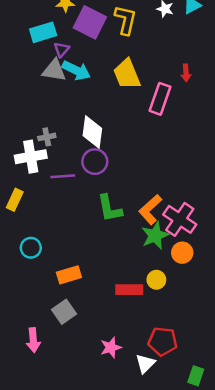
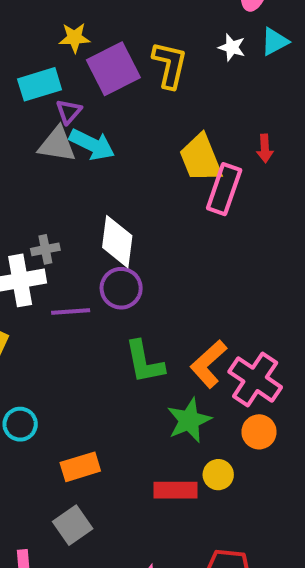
purple square: (90, 22) -> (113, 69), turned 36
yellow trapezoid: (127, 74) -> (201, 158), moved
green star: (155, 235) -> (189, 420), moved

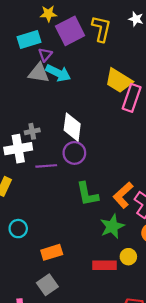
yellow trapezoid: (201, 158) -> (119, 81), turned -36

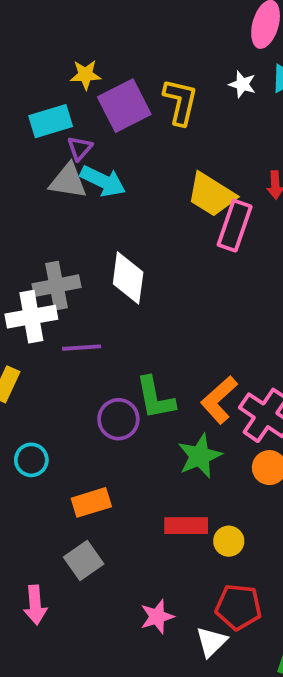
gray cross: (32, 131) -> (56, 286), size x1.6
purple circle: (74, 153) -> (118, 419), moved
yellow circle: (128, 257) -> (229, 541), moved

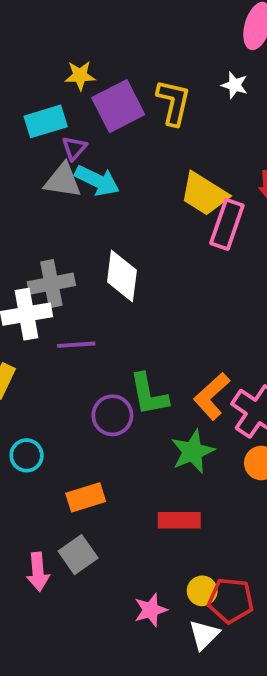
yellow circle: (229, 541) -> (202, 591), moved
pink arrow: (35, 605) -> (38, 572), moved

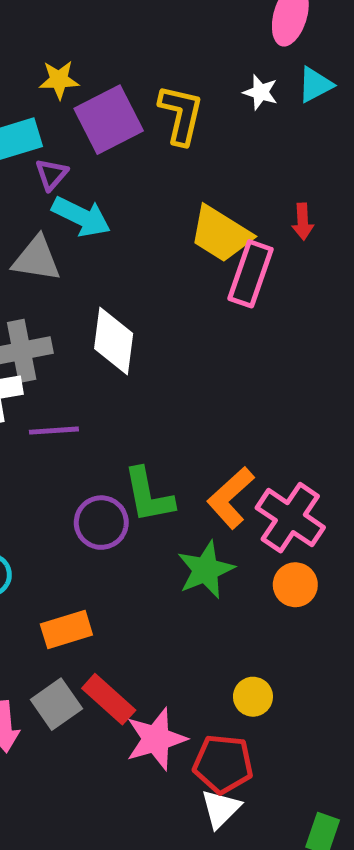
gray triangle: (63, 181) -> (37, 259), moved
red rectangle: (179, 520) -> (109, 699), moved, turned 42
yellow circle: (202, 591) -> (253, 697), moved
red pentagon: (231, 600) -> (223, 764), moved
pink star: (151, 610) -> (156, 739), moved, size x1.4

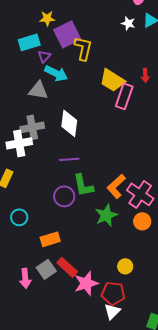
yellow L-shape: (181, 115) -> (83, 48), moved
purple line: (54, 431) -> (69, 159), moved

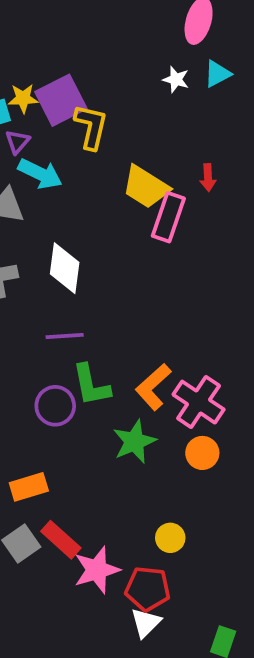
yellow star: (47, 18) -> (23, 98), moved

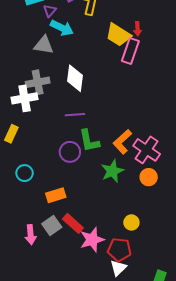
red arrow: (208, 178) -> (137, 29), moved

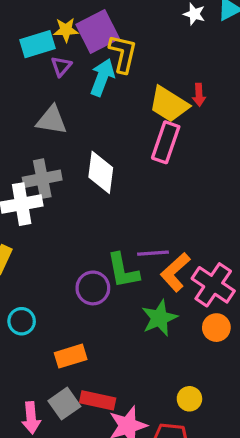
cyan arrow: (62, 28) -> (102, 77), moved, turned -95
pink rectangle: (130, 51) -> (166, 142), moved
purple line: (75, 115) -> (153, 253), moved
red rectangle: (73, 223) -> (98, 400), turned -30

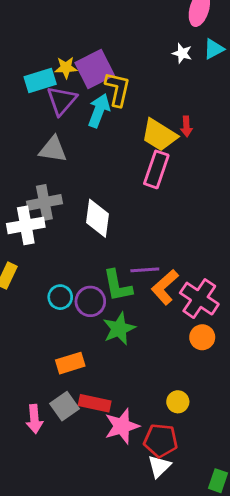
purple triangle: (61, 66) -> (62, 101), size x1.6
white diamond: (101, 172) -> (98, 218), moved
green star: (159, 318) -> (119, 329), moved
cyan circle: (22, 321) -> (60, 297), moved

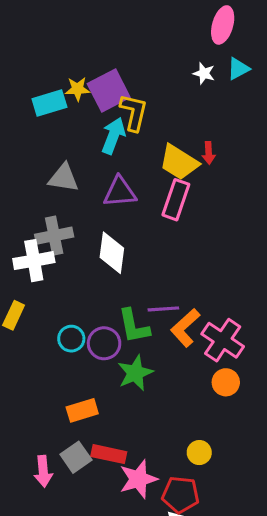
purple triangle: (62, 101) -> (120, 192), moved, turned 44

